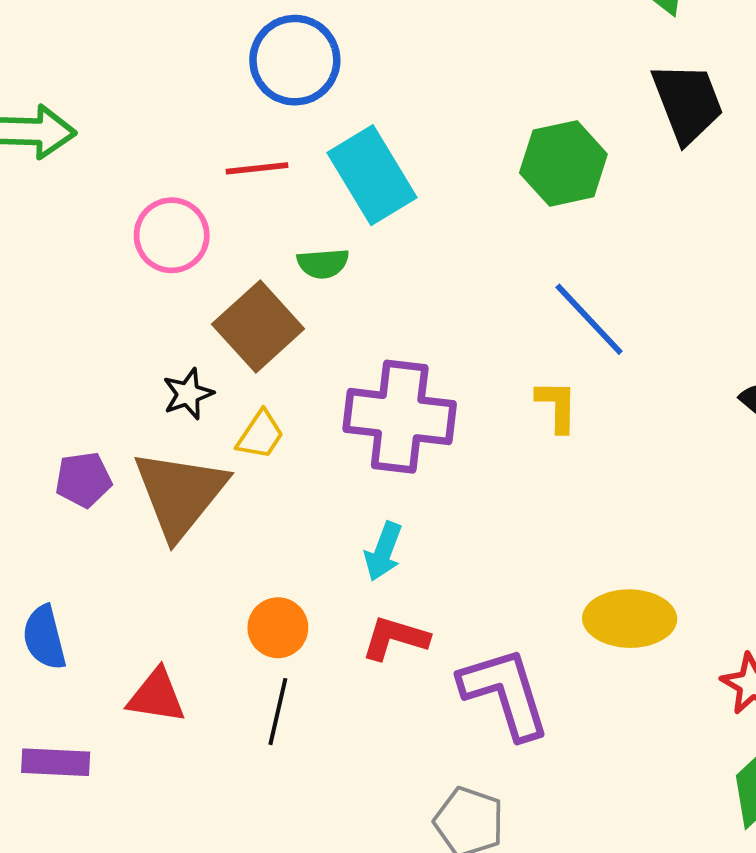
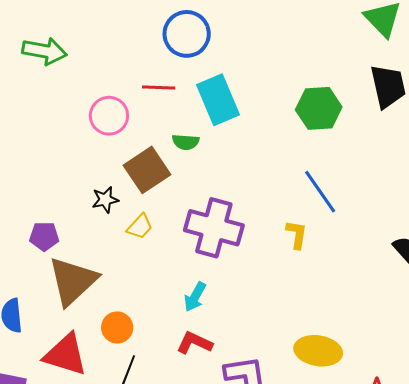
brown triangle: (180, 494) -> (73, 281), moved
orange circle: (278, 628) -> (117, 327), moved
red triangle: (156, 696) -> (66, 355), size x1.4

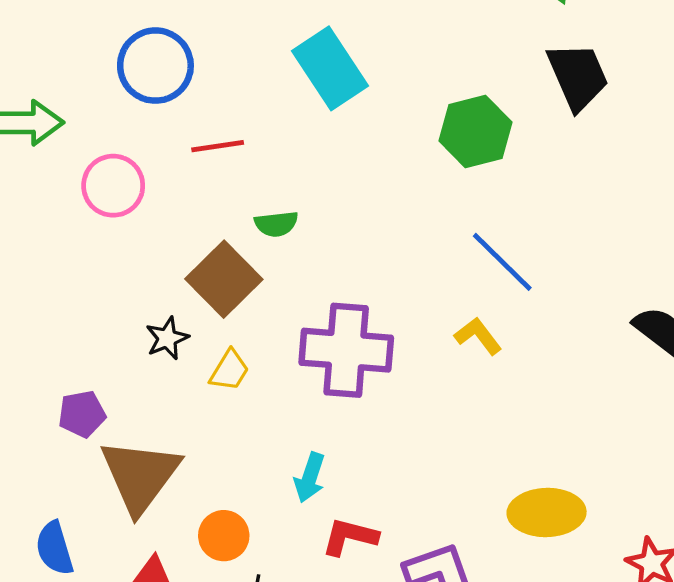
blue circle: (187, 34) -> (155, 66), moved
cyan rectangle: (218, 100) -> (330, 68), moved
pink circle: (109, 116) -> (113, 186), moved
yellow L-shape: (297, 234) -> (478, 336), turned -36
cyan arrow: (195, 297) -> (310, 478), moved

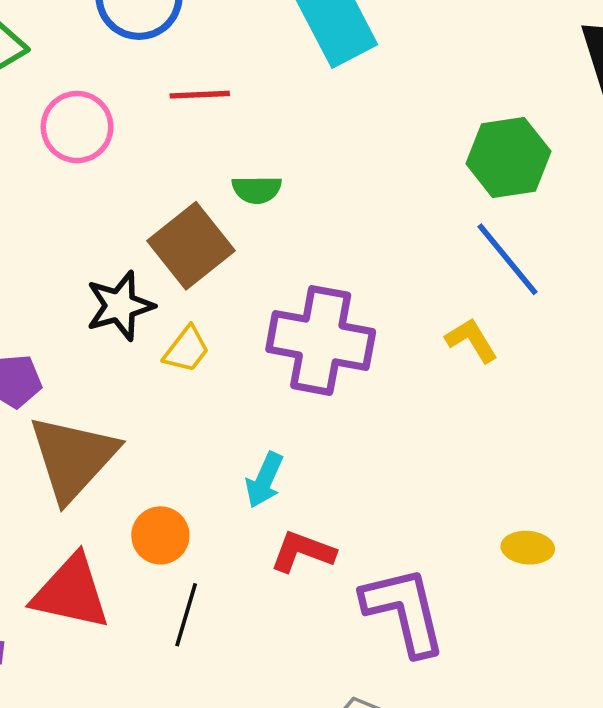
green hexagon: (475, 132) -> (508, 157), moved
black star: (167, 338) -> (120, 306), size x1.4
yellow ellipse: (547, 512) -> (528, 548), size x0.6

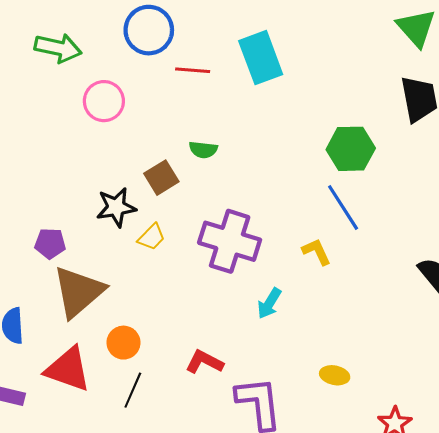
red line: (200, 95) -> (193, 70), moved
brown square: (191, 246) -> (161, 178), size x0.7
cyan arrow: (264, 480) -> (269, 303), moved

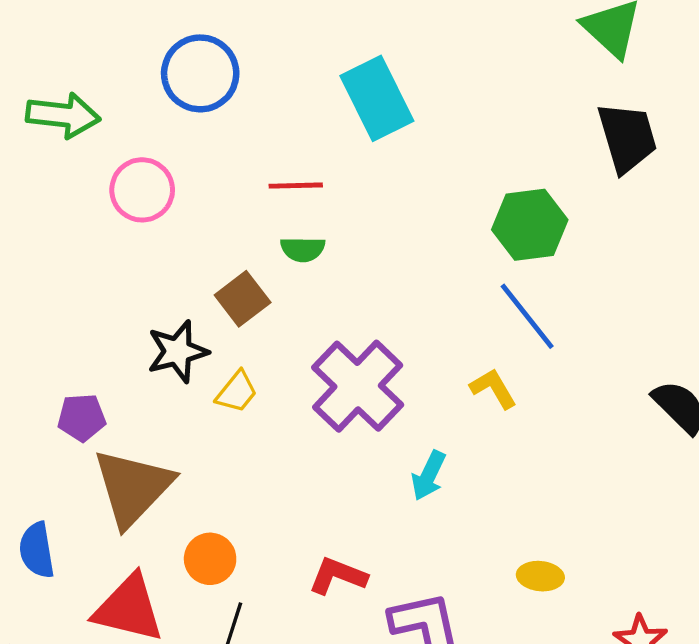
red line: (193, 70) -> (296, 186), moved
purple cross: (230, 241) -> (358, 386), turned 32

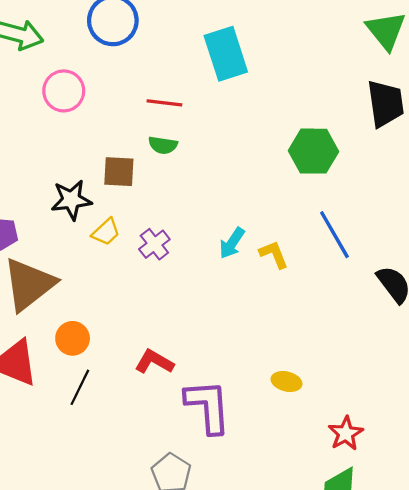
brown square: (243, 299) -> (119, 172), turned 32
blue line: (527, 316) -> (334, 235), moved
purple cross: (358, 386) -> (154, 244), moved, size x0.5
cyan arrow: (429, 476) -> (232, 243), moved

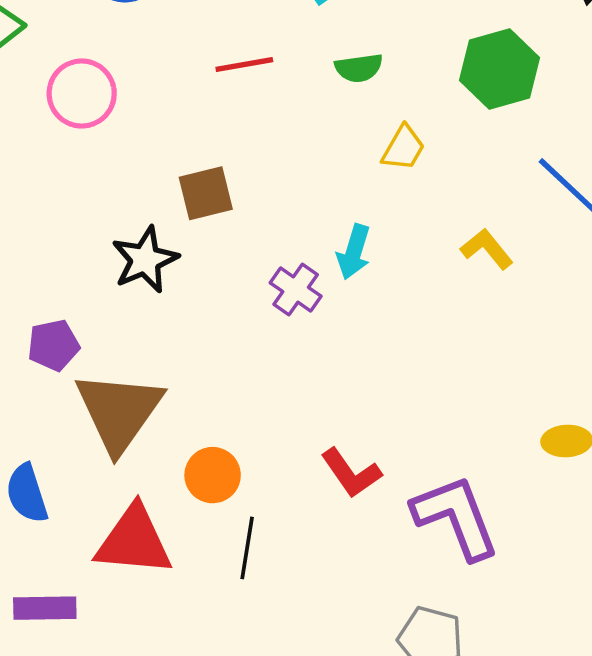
green semicircle: (163, 145) -> (359, 68), moved
yellow trapezoid: (106, 232) -> (403, 148), moved
cyan arrow: (232, 243) -> (354, 252), moved
red L-shape: (154, 362) -> (351, 473), turned -138

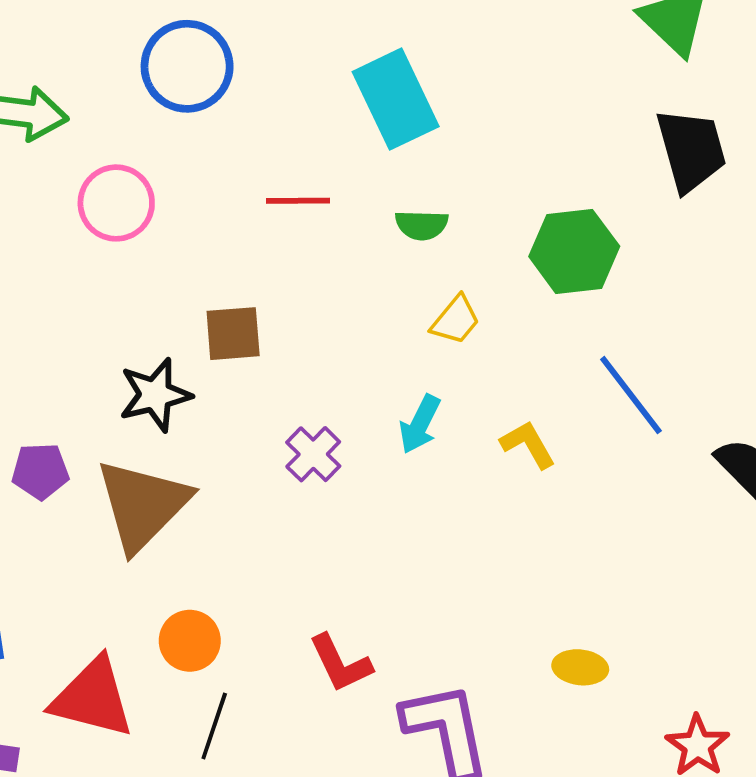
cyan arrow: (354, 252) -> (420, 424), moved
brown triangle: (119, 411) -> (143, 505), moved

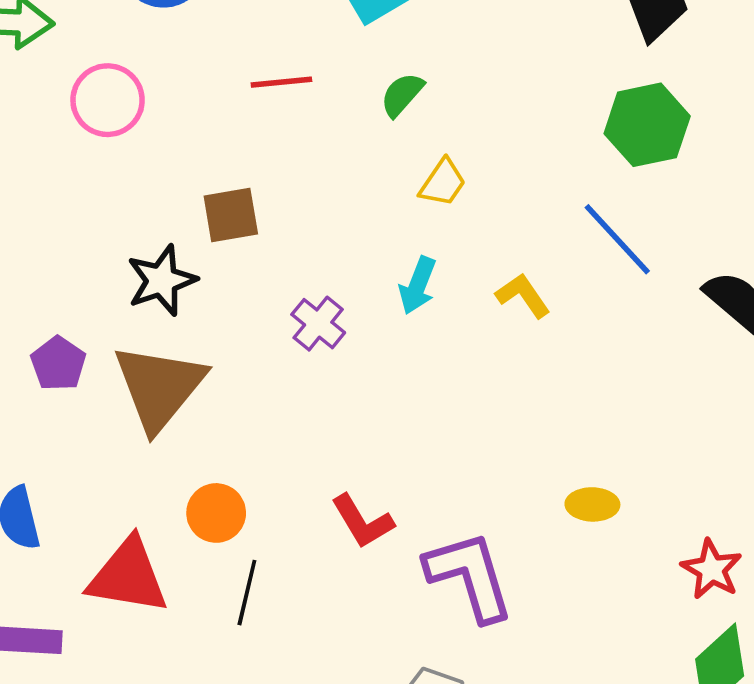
green semicircle: (422, 225) -> (402, 95), turned 135
green hexagon: (574, 251) -> (647, 125), moved
purple pentagon: (40, 471) -> (58, 364), turned -30

